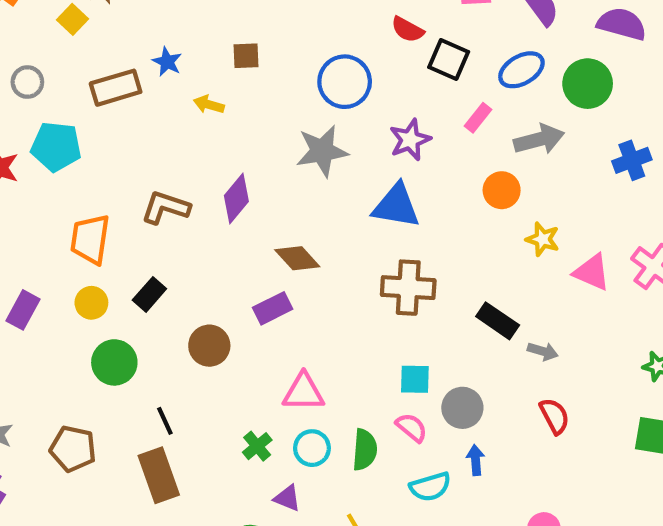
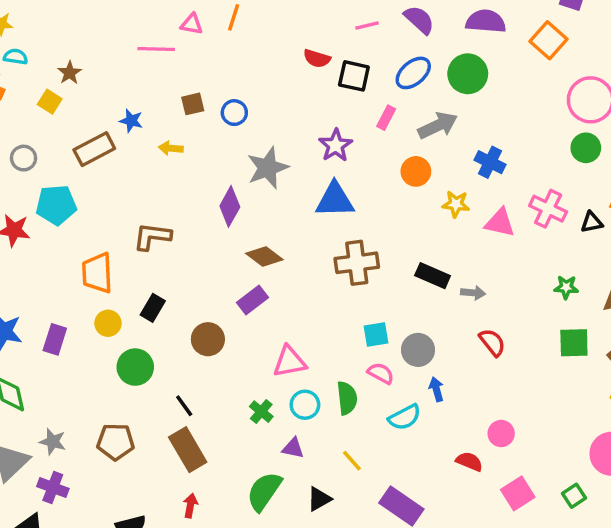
blue circle: (345, 82) -> (234, 113), moved, size x0.6
blue cross: (632, 160) -> (490, 162), moved, turned -32
purple diamond: (236, 199) -> (230, 206), moved

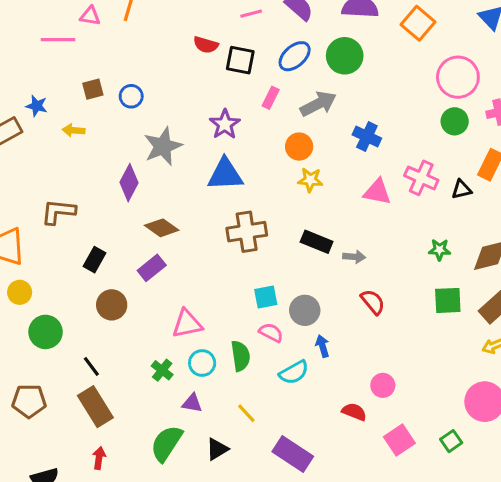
yellow star: (456, 204) -> (310, 180), moved
black rectangle: (153, 308) -> (95, 260), moved

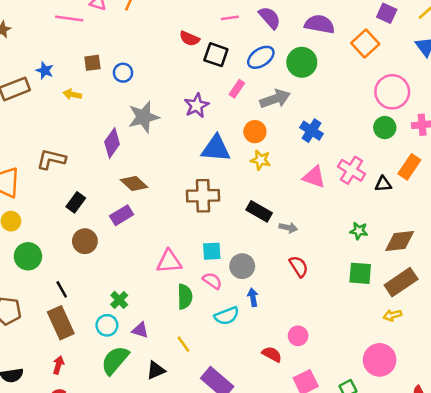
blue triangle: (225, 174) -> (216, 149), moved
pink triangle: (187, 324) -> (169, 262), moved
cyan circle: (202, 363) -> (107, 325), moved

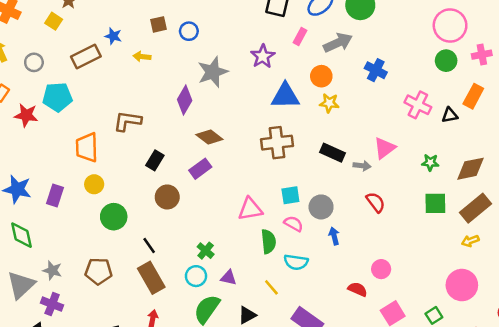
pink triangle: (314, 177) -> (384, 148), moved, turned -50
cyan semicircle: (227, 316) -> (296, 262), moved, turned 35

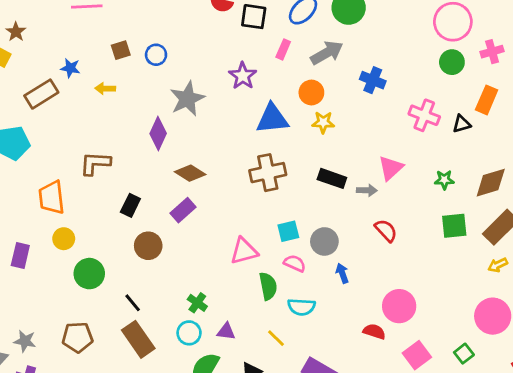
pink circle: (381, 269) -> (399, 306), size x1.5

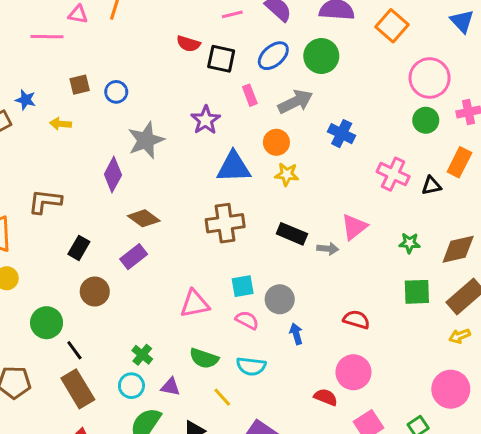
pink rectangle: (283, 49) -> (250, 95), turned -48
red semicircle: (386, 231) -> (356, 320), moved, turned -35
green circle: (89, 274) -> (47, 323), moved
green semicircle: (268, 286) -> (204, 358), moved, turned 116

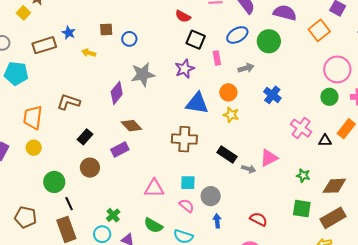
black square: (221, 59) -> (196, 40), moved
gray arrow: (295, 102) -> (246, 68), size x0.7

